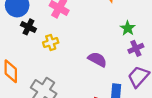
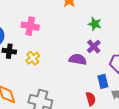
purple cross: (136, 48) -> (94, 46), moved

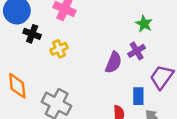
purple semicircle: (78, 59) -> (114, 62), turned 90

